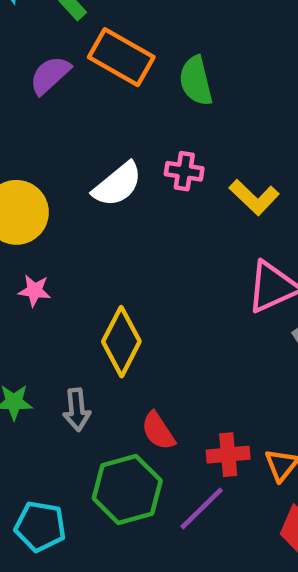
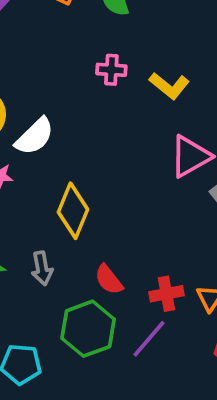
white semicircle: (117, 184) -> (35, 136), moved

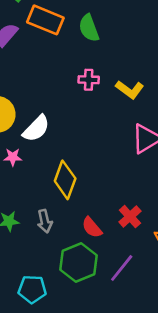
red cross: (166, 294) -> (130, 217), moved, turned -30

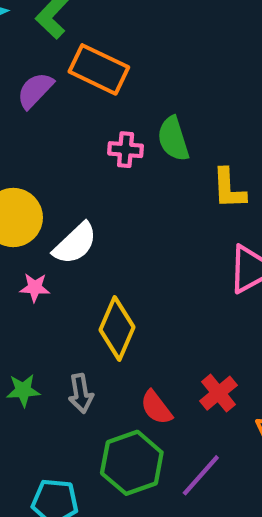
green semicircle: (89, 28) -> (173, 139), moved
pink cross: (89, 80) -> (126, 150), moved
yellow L-shape: (130, 90) -> (229, 189), turned 48

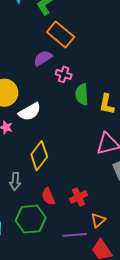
purple semicircle: (35, 90) -> (43, 58), moved
green semicircle: (173, 139) -> (82, 94), moved
purple line: (201, 475) -> (75, 235), moved, turned 30

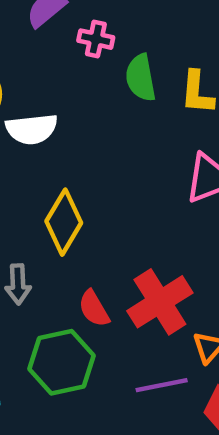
white semicircle: (30, 112) -> (32, 129), turned 30
red cross: (78, 197) -> (160, 302), size x1.6

